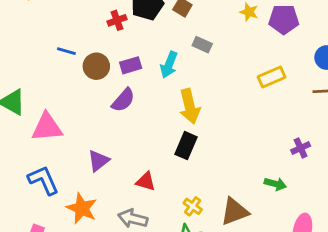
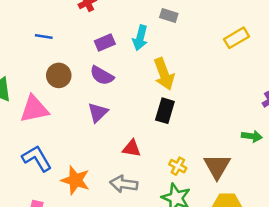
brown circle: (96, 66) -> (59, 75), moved
purple semicircle: (123, 100) -> (102, 76), turned 85
purple triangle: (99, 161) -> (98, 112), moved
brown triangle: (235, 212) -> (217, 166), turned -32

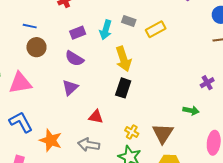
gray rectangle: (169, 15) -> (129, 21), moved
yellow rectangle: (237, 38) -> (156, 29), moved
brown circle: (59, 75) -> (36, 47), moved

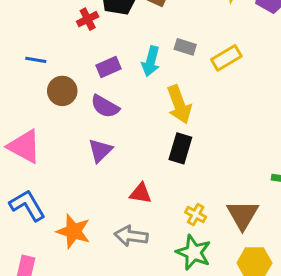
brown circle: (36, 47) -> (62, 91), moved
pink triangle: (20, 83) -> (24, 146), turned 40

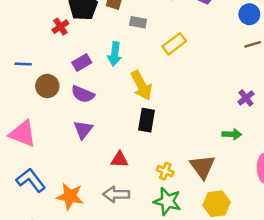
gray rectangle: (185, 47) -> (138, 22), moved

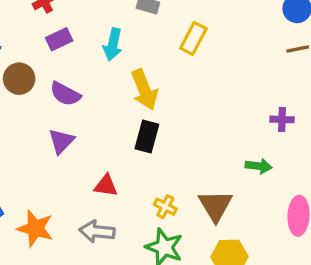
yellow rectangle: (174, 44) -> (193, 38), turned -30
purple rectangle: (82, 63) -> (59, 39), moved
purple cross: (246, 98) -> (282, 119), turned 35

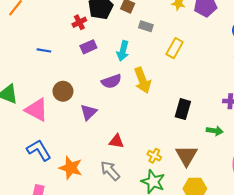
brown circle: (19, 79) -> (63, 91), moved
purple semicircle: (65, 94) -> (111, 81), moved, turned -48
black rectangle: (147, 136) -> (183, 109), moved
gray arrow: (97, 231) -> (110, 171), turned 40

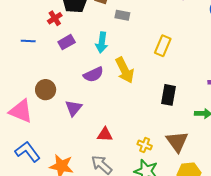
yellow rectangle: (175, 48) -> (163, 46), moved
blue line: (44, 50) -> (28, 41), moved

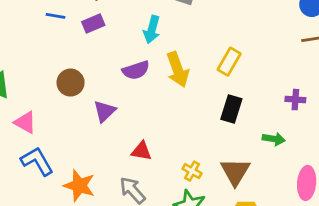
purple rectangle: (67, 42) -> (93, 24), moved
yellow rectangle: (163, 46) -> (229, 62), moved
pink triangle: (21, 111) -> (25, 122), moved, size x0.7

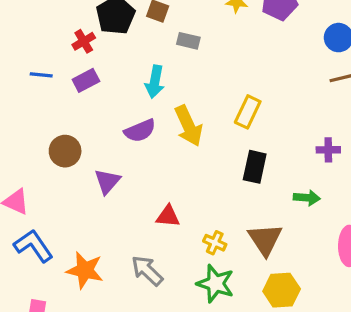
red triangle: (141, 151) -> (168, 216), moved

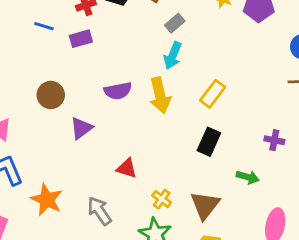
gray rectangle: (188, 41) -> (175, 23), turned -66
cyan arrow: (155, 82) -> (173, 56), moved

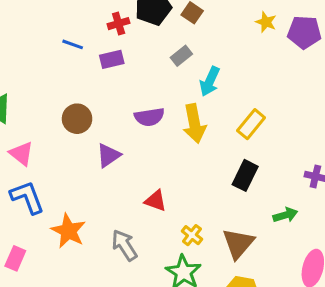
gray rectangle: (175, 23) -> (181, 56), moved
green arrow: (248, 177) -> (285, 215), turned -35

